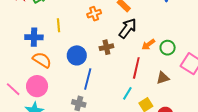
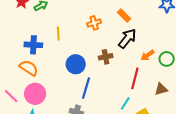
orange semicircle: (42, 60) -> (29, 68), moved

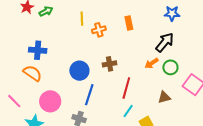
orange rectangle: (124, 16) -> (129, 23), turned 32
yellow line: (58, 33) -> (82, 19), moved
black arrow: (127, 39) -> (165, 42), moved
red line: (135, 78) -> (126, 88), moved
pink circle: (35, 94) -> (50, 101), moved

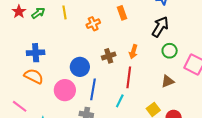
yellow line: (82, 19) -> (64, 12), moved
orange arrow: (152, 63) -> (133, 52), moved, turned -32
pink circle: (50, 101) -> (65, 90), moved
cyan line: (128, 111) -> (120, 101), moved

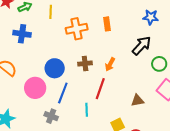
orange cross: (93, 24) -> (77, 29), size x1.5
green circle: (170, 51) -> (159, 64), moved
blue cross: (36, 53) -> (22, 34), moved
cyan line: (120, 101) -> (87, 110), turned -40

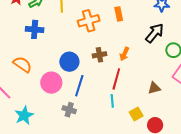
cyan line: (87, 110) -> (112, 101), moved

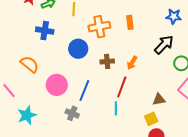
blue circle: (69, 62) -> (78, 49), moved
yellow square: (136, 114) -> (151, 119), moved

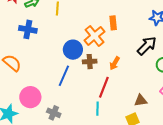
orange cross: (99, 27) -> (95, 36), moved, turned -30
blue circle: (78, 49) -> (73, 50), moved
pink circle: (57, 85) -> (30, 97), moved
blue line: (84, 90) -> (64, 76), moved

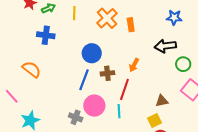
orange cross: (95, 36) -> (107, 18), moved
black arrow: (147, 46) -> (165, 46), turned -140
brown cross: (90, 62) -> (107, 73), moved
pink circle: (30, 97) -> (94, 106), moved

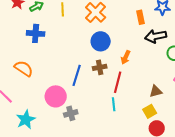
orange rectangle: (131, 25) -> (141, 17), moved
blue circle: (92, 53) -> (101, 41), moved
pink circle: (94, 106) -> (56, 96), moved
gray cross: (76, 117) -> (71, 113), turned -32

